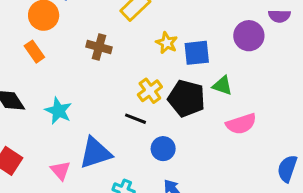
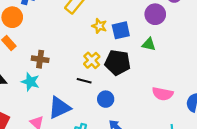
brown cross: (99, 47) -> (40, 59), moved
green triangle: (222, 86) -> (149, 44), moved
pink semicircle: (241, 124) -> (163, 94), moved, turned 36

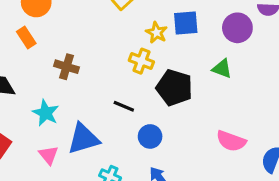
blue square: (121, 30) -> (186, 23), moved
yellow cross: (92, 60) -> (141, 61), moved, turned -35
cyan star: (30, 82) -> (46, 113), moved

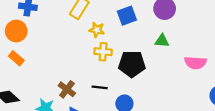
yellow star: (157, 33) -> (97, 30), moved
brown cross: (67, 67) -> (67, 89), moved, turned 36
pink semicircle: (231, 141) -> (195, 63), moved

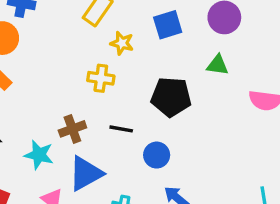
yellow cross: (103, 52) -> (101, 78), moved
brown cross: (67, 89) -> (72, 129), turned 30

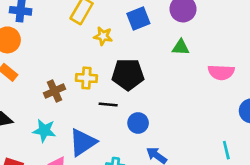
yellow cross: (101, 78) -> (86, 78), moved
black pentagon: (171, 97) -> (128, 74), moved
brown cross: (72, 129) -> (55, 91), moved

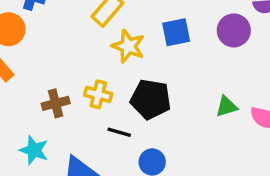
yellow star: (103, 36) -> (128, 46), size x1.4
green triangle: (181, 47) -> (227, 106), moved, turned -30

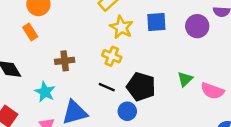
yellow cross: (98, 94) -> (112, 56), moved
black pentagon: (151, 99) -> (141, 87), moved
green triangle: (227, 106) -> (185, 79), turned -35

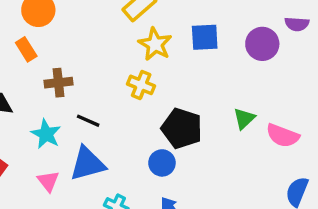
brown cross: (65, 61) -> (58, 83), moved
black line: (107, 87) -> (88, 121), moved

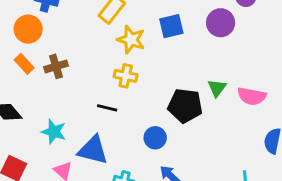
brown cross: (58, 83) -> (56, 66), moved
black line: (88, 121) -> (107, 108), moved
black pentagon: (182, 128) -> (185, 106), moved
blue triangle: (88, 164) -> (93, 150), turned 40

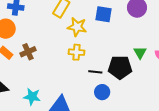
blue square: (171, 26) -> (104, 14), turned 30
black line: (107, 108) -> (95, 72), moved

